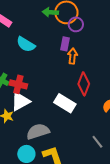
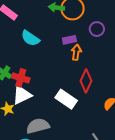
purple circle: (76, 24) -> (97, 29), moved
purple rectangle: (65, 44) -> (69, 40), turned 64

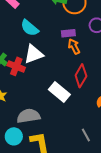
orange arrow: (76, 52) -> (74, 46), turned -42
white triangle: (22, 95) -> (34, 54), moved

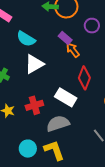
purple rectangle: (68, 33) -> (65, 38), turned 56
red cross: (16, 66) -> (34, 105), moved, turned -30
gray semicircle: (29, 116) -> (58, 124), moved

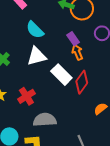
white rectangle: (66, 97) -> (61, 75), moved
red cross: (34, 105) -> (26, 96), turned -30

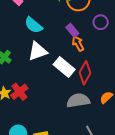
red cross: (26, 96) -> (19, 92), moved
gray semicircle: (45, 120) -> (78, 101), moved

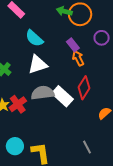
white rectangle: (64, 67) -> (62, 96), moved
gray semicircle: (78, 101) -> (43, 93), moved

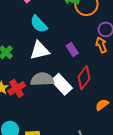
purple rectangle: (73, 45) -> (72, 50), moved
orange arrow: (78, 58) -> (101, 45), moved

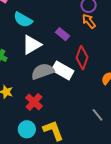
red cross: (17, 88) -> (34, 102), moved

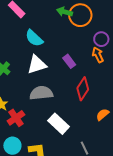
white rectangle: (63, 70) -> (59, 124), moved
red cross: (34, 102) -> (16, 118), moved

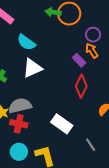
purple rectangle: (69, 61) -> (79, 60), moved
gray semicircle: (41, 93) -> (20, 106), moved
red cross: (16, 118) -> (19, 124), turned -36

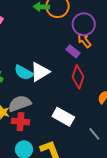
purple circle: (93, 35) -> (84, 24), size x1.5
cyan semicircle: (26, 42) -> (24, 72), moved
white triangle: (32, 68) -> (40, 72), moved

